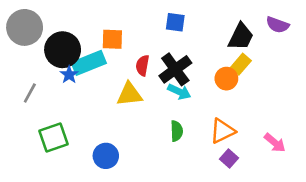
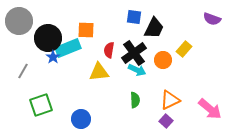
black trapezoid: (241, 37) -> (154, 28), moved
orange circle: (226, 79) -> (163, 60), moved
pink arrow: (275, 143) -> (210, 109), size x1.4
purple square: (229, 158) -> (166, 121), moved

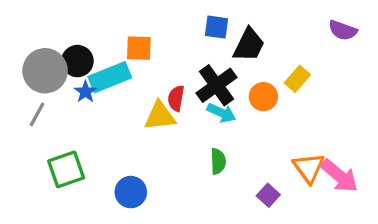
gray circle: (19, 21) -> (45, 71), moved
black circle: (48, 38) -> (77, 61), size x0.7
red semicircle: (109, 50) -> (176, 98), moved
orange triangle: (170, 100) -> (309, 168), moved, turned -40

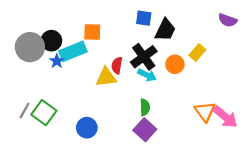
gray line: (37, 114) -> (25, 110), moved
green square: (66, 169) -> (44, 113), turned -35
purple square: (268, 195) -> (145, 130), moved, size x1.5

